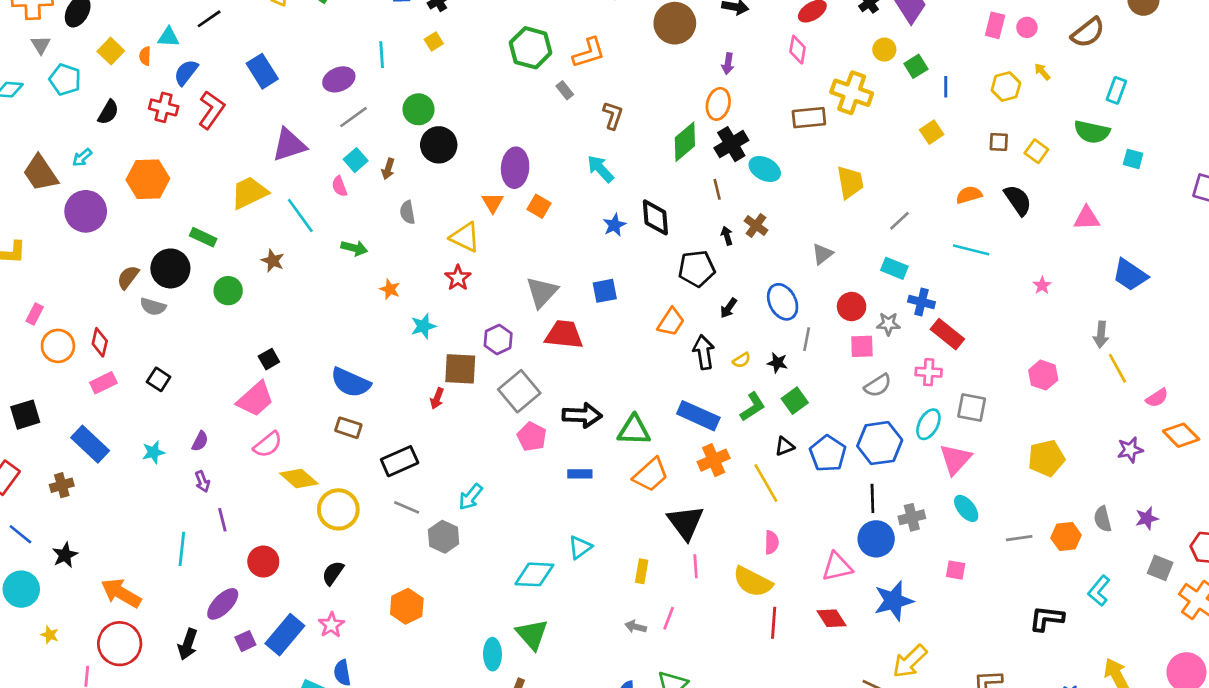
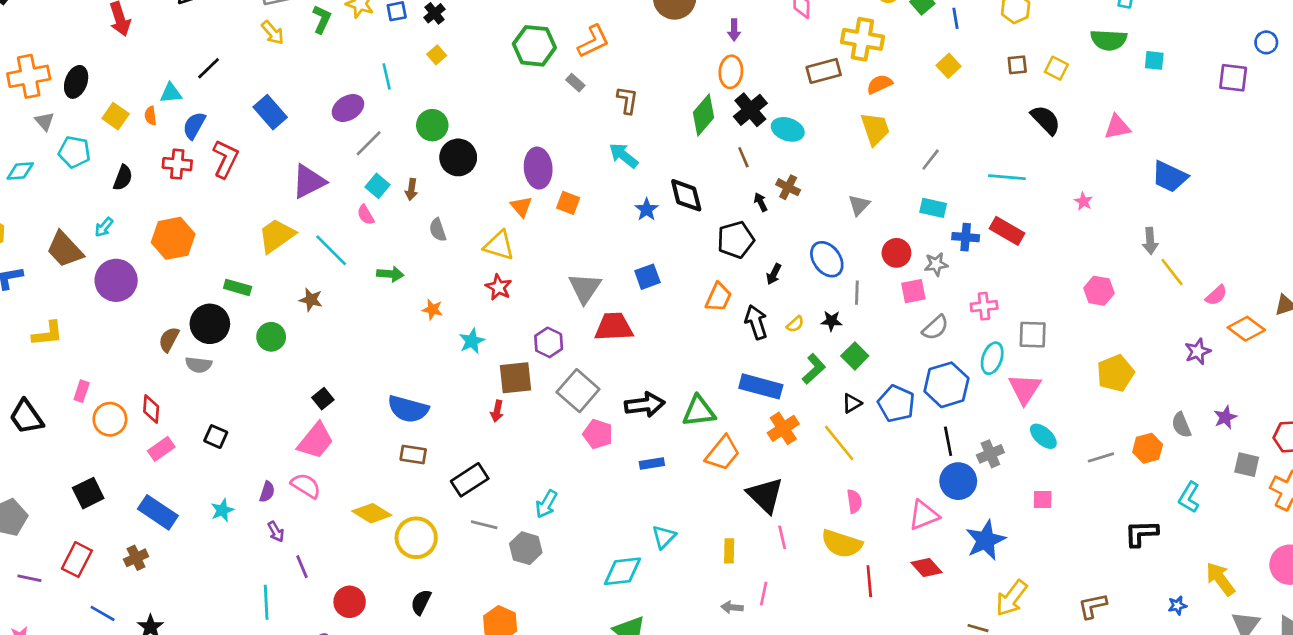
orange semicircle: (969, 195) -> (880, 84), moved
red rectangle: (947, 334) -> (1007, 231), moved
pink semicircle: (268, 444) -> (306, 486), moved, turned -100

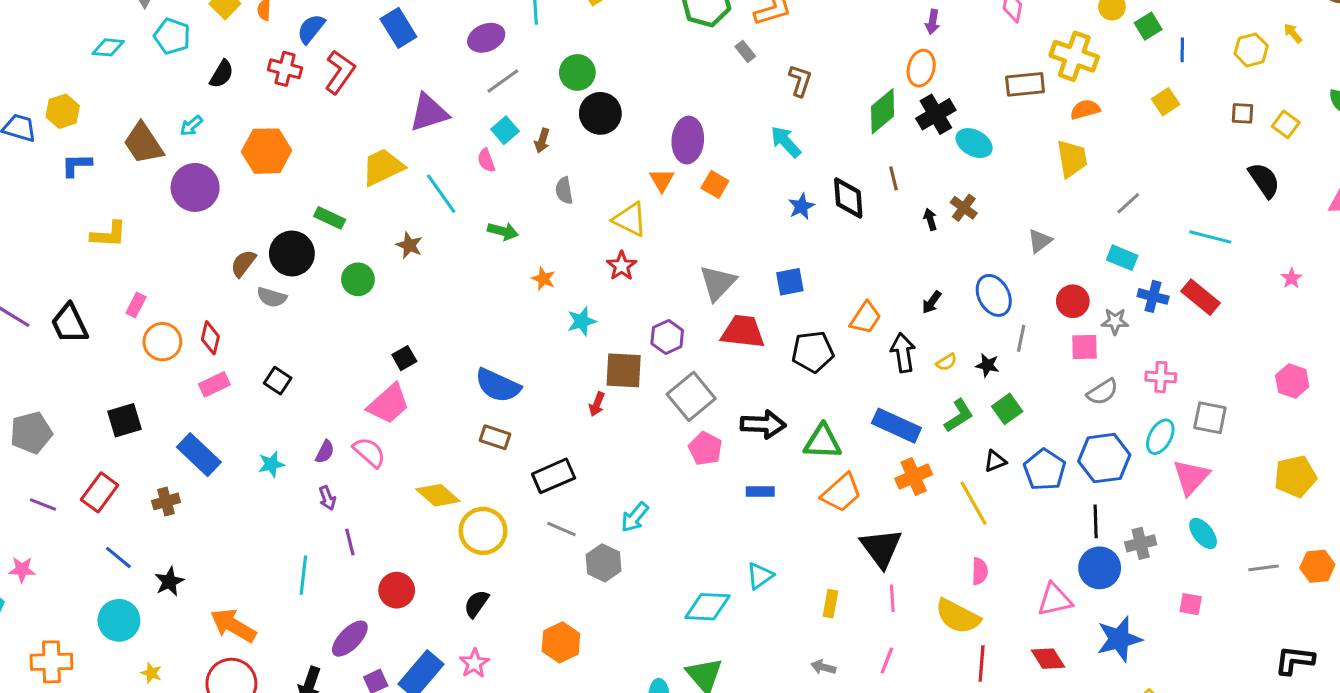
brown line: (743, 157) -> (893, 178), moved
black pentagon: (736, 240) -> (813, 352), moved
pink line: (764, 594) -> (887, 660), moved

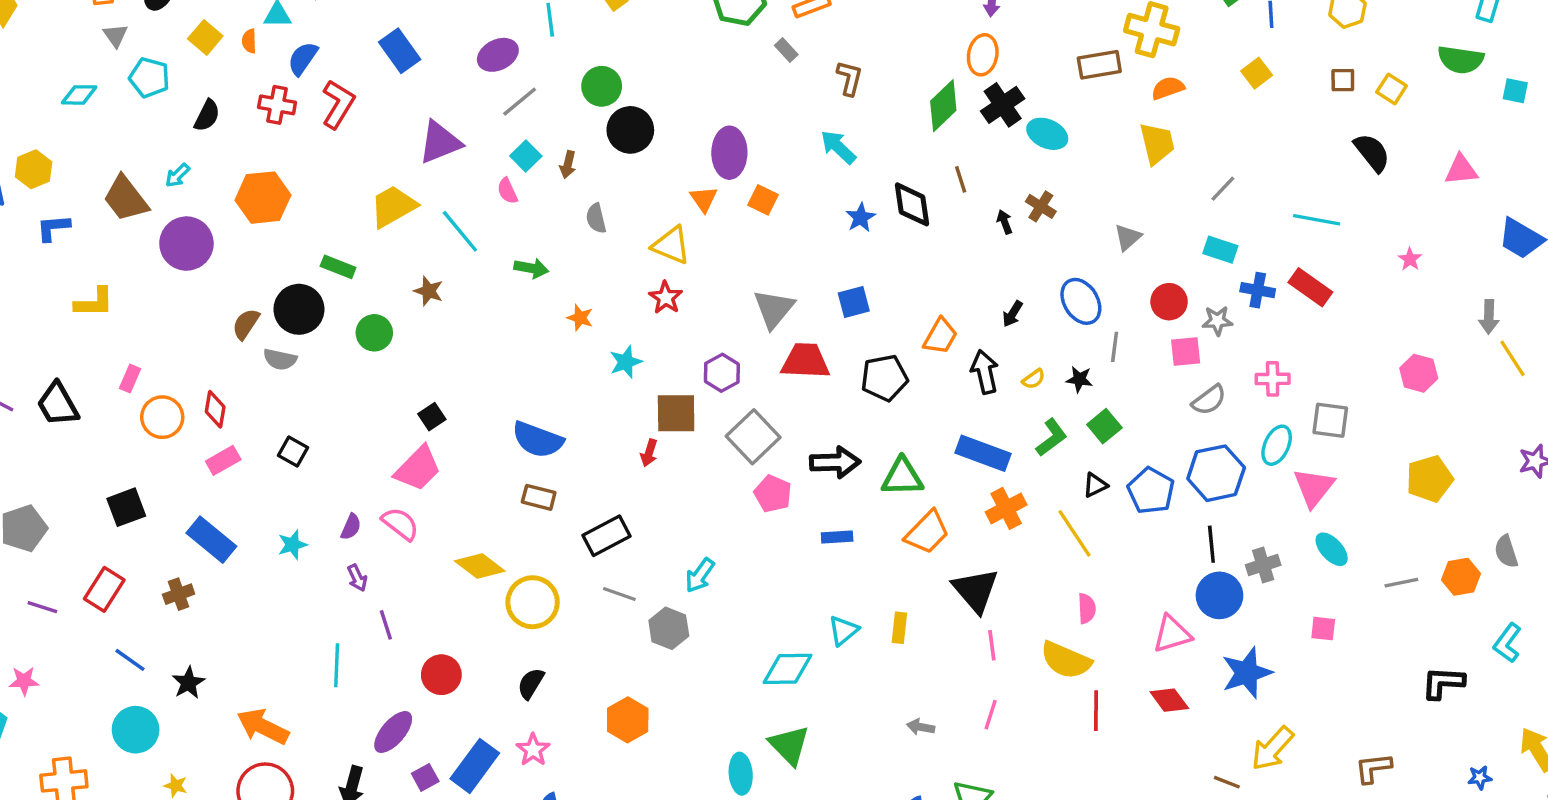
yellow rectangle: (830, 604) -> (899, 628), moved

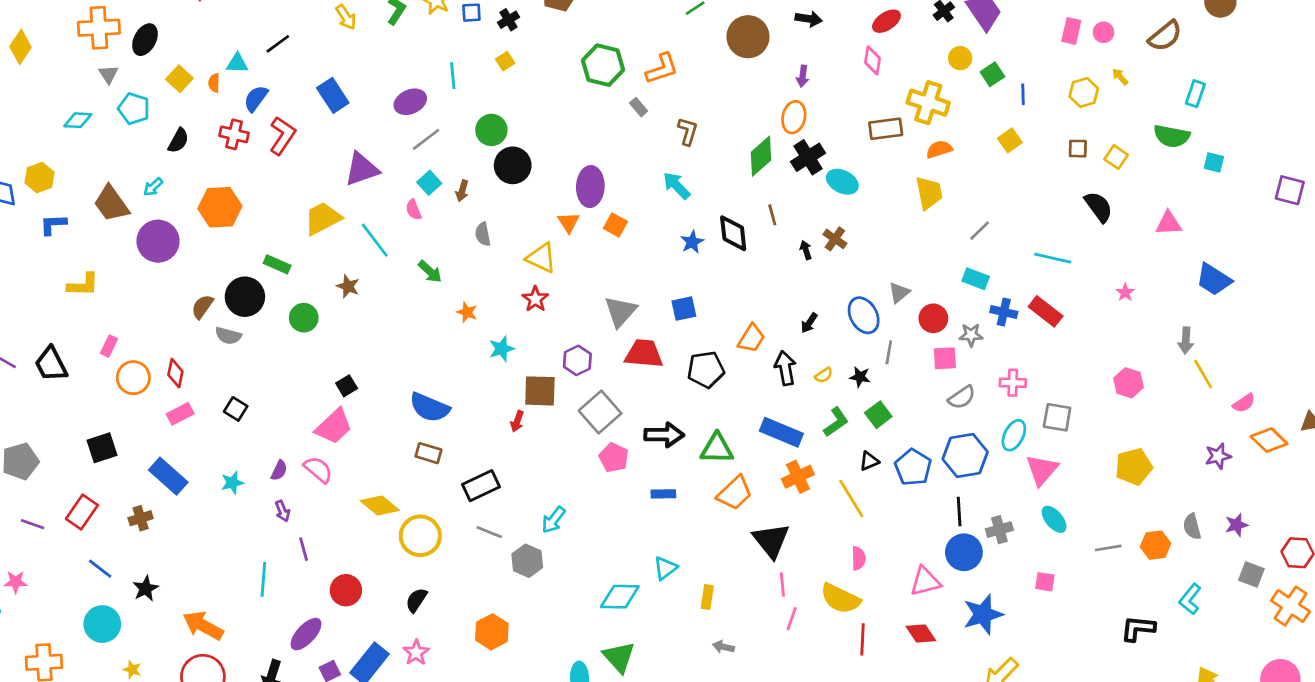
gray triangle: (1128, 237) -> (899, 293), moved
green arrow: (531, 268) -> (430, 272), turned 30
yellow rectangle: (899, 628) -> (707, 597), moved
pink line: (991, 715) -> (792, 619), moved

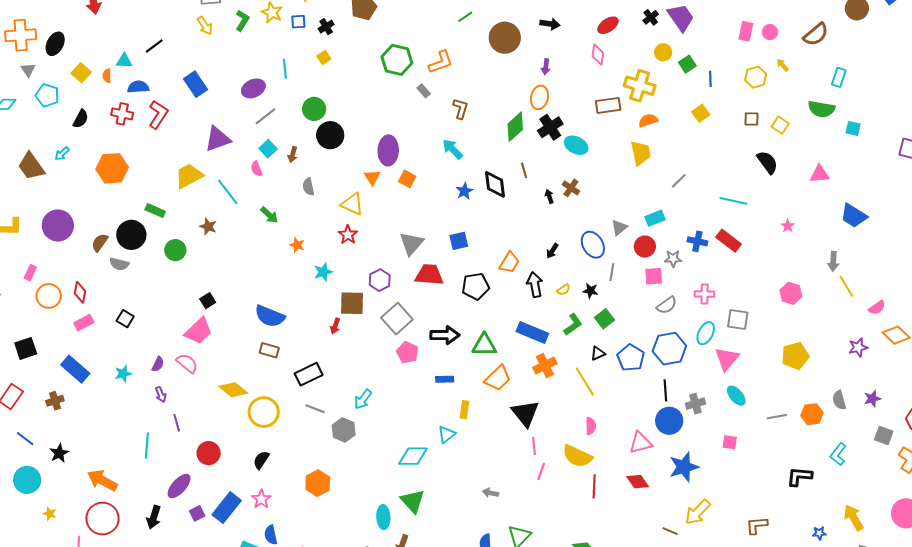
blue semicircle: (256, 98) -> (138, 87), turned 50
purple circle: (158, 241) -> (58, 225), moved
cyan rectangle: (976, 279) -> (655, 218), moved, turned -42
yellow rectangle: (707, 597) -> (464, 410), moved

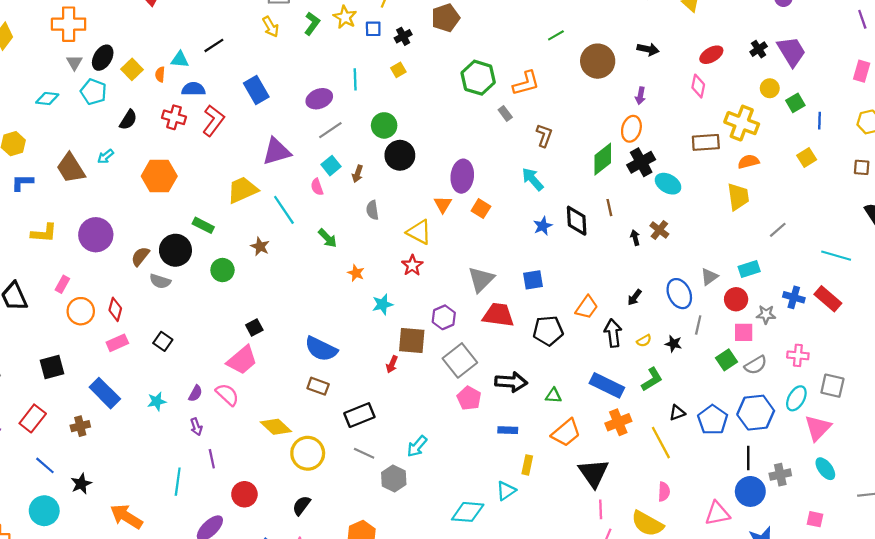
black ellipse: (55, 44) -> (103, 58), moved
green square: (604, 319) -> (727, 360), moved
green triangle: (484, 345) -> (553, 396), size x0.6

